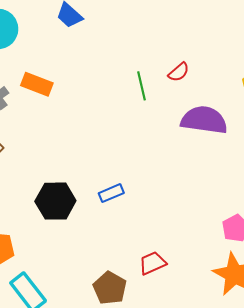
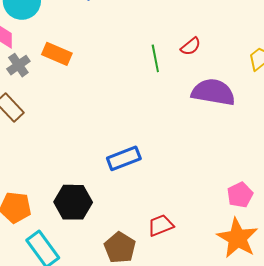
blue rectangle: (111, 193) -> (124, 158), size x1.4
black hexagon: (55, 201) -> (73, 202), moved

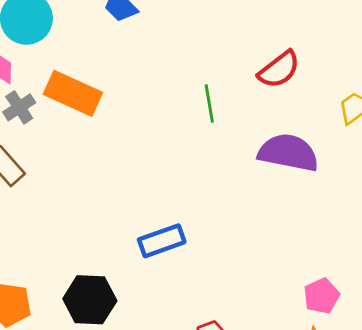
red semicircle: (191, 46) -> (279, 70), moved, size x1.5
orange rectangle: (57, 54) -> (73, 93), size x1.4

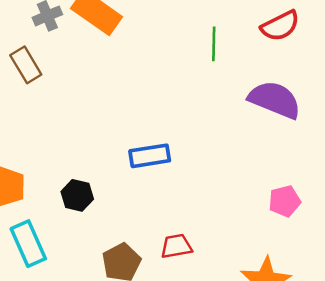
pink pentagon: (322, 296) -> (285, 201), moved
black hexagon: (90, 300) -> (77, 195), size x0.7

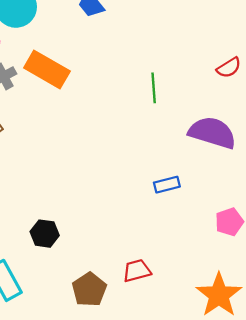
red semicircle: (280, 26) -> (229, 68), moved, size x0.7
blue rectangle: (150, 156) -> (167, 185), moved, size x0.7

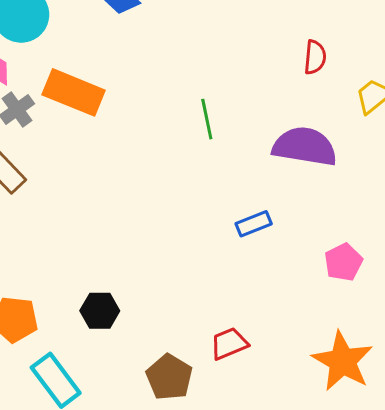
red semicircle: (229, 68) -> (315, 57), turned -45
green line: (154, 88) -> (207, 119), moved

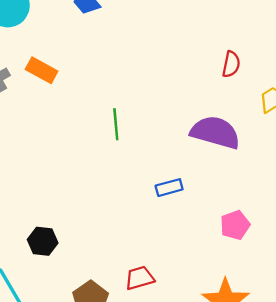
orange rectangle: (74, 92) -> (42, 70), size x0.7
green line: (207, 119) -> (116, 124), moved

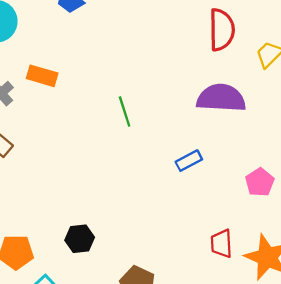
red semicircle: (231, 64) -> (222, 30), size x1.6
red trapezoid: (140, 278) -> (221, 244), moved, turned -64

